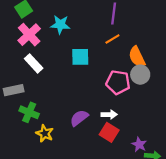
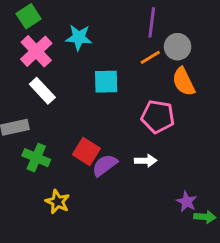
gray circle: (140, 75) -> (178, 47), moved
red square: (109, 132) -> (86, 152), moved
yellow star: (45, 133) -> (57, 202), moved

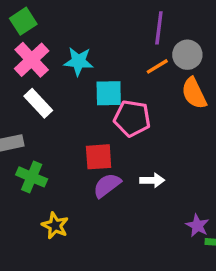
cyan star: (79, 38) -> (79, 61), moved
pink pentagon: (158, 117) -> (132, 118), moved
red square: (86, 152) -> (99, 157), moved, turned -36

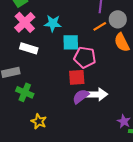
white rectangle: (38, 103) -> (29, 48), turned -30
red square: (99, 157) -> (77, 77), moved
white arrow: (152, 180) -> (97, 94), size x1.5
purple semicircle: (107, 185) -> (81, 96), moved

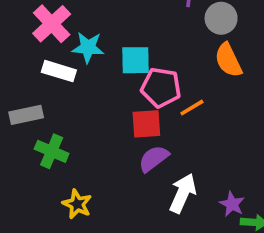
cyan star: (53, 23) -> (88, 47), moved
orange line: (100, 26) -> (192, 108), moved
white arrow: (97, 94) -> (183, 193), moved, turned -65

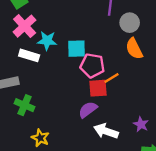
red square: (146, 124) -> (98, 88), moved
white arrow: (183, 193) -> (106, 131), turned -95
purple star: (232, 204) -> (141, 124), moved

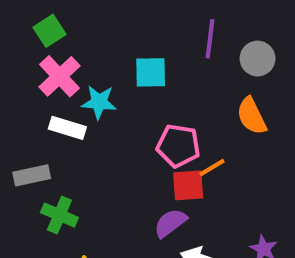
gray circle: (130, 23) -> (258, 59), moved
cyan square: (76, 49) -> (151, 72), moved

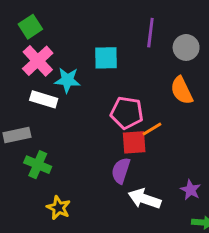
purple semicircle: (170, 223) -> (121, 171), turned -35

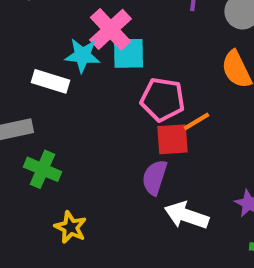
cyan square: (106, 58) -> (129, 53), moved
pink cross: (38, 61) -> (111, 29), moved

